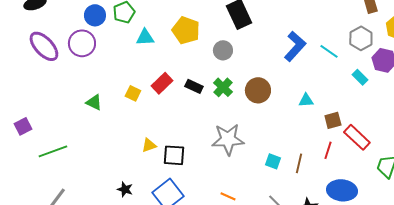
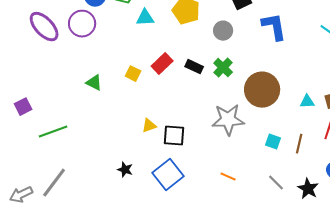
blue L-shape: (295, 46) -> (274, 27), moved, turned -52
brown circle: (258, 90) -> (262, 90), moved, size x1.4
cyan triangle: (306, 100) -> (307, 102), moved

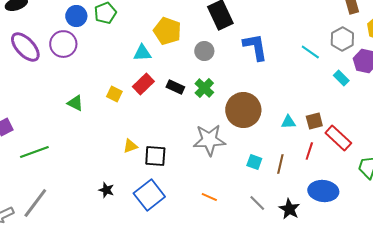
cyan triangle: (145, 18) -> (142, 53), moved

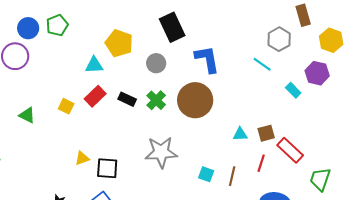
gray hexagon: (342, 39) -> (279, 39), moved
brown circle: (243, 110) -> (195, 100), moved

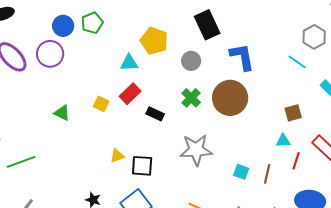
black rectangle: (127, 99) -> (155, 114), moved
brown square: (266, 133) -> (293, 113), moved
cyan triangle: (240, 134) -> (283, 141), moved

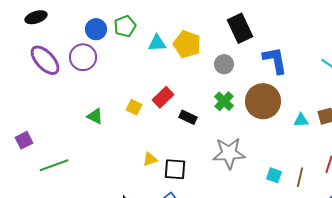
cyan triangle: (129, 63) -> (157, 43), moved
cyan triangle: (283, 141) -> (301, 120), moved

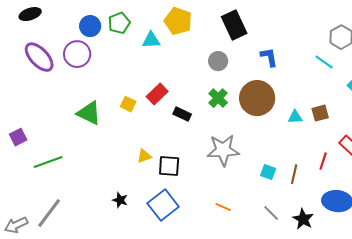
yellow pentagon: (187, 44) -> (178, 21), moved
blue L-shape: (275, 60) -> (269, 57), size x0.7
green triangle: (95, 116) -> (89, 113), size x1.5

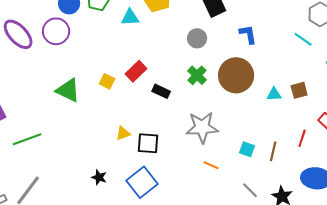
orange line: (223, 207) -> (211, 165), moved

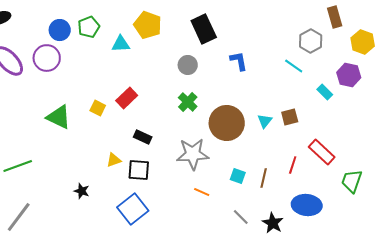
brown circle: (236, 75) -> (227, 123), moved
black rectangle: (161, 91) -> (143, 137), moved
cyan triangle: (274, 94) -> (265, 121), turned -49
black star: (99, 177) -> (82, 191), moved

